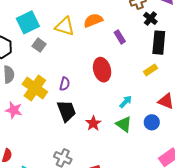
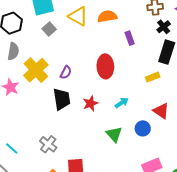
red star: (93, 123) -> (90, 103), moved
green triangle: (124, 124) -> (114, 134), moved

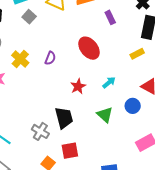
red ellipse: (105, 66) -> (89, 48), turned -30
yellow cross: (36, 70) -> (20, 59), size x0.7
black trapezoid: (62, 99) -> (64, 118), moved

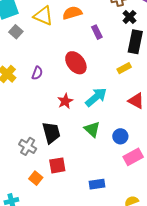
cyan arrow: (109, 83) -> (96, 97), size x1.6
blue circle: (133, 106) -> (120, 136), moved

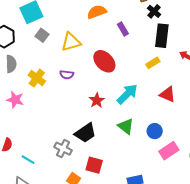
yellow triangle: (43, 16) -> (71, 42), moved, turned -35
purple semicircle: (37, 73) -> (67, 75), turned 80
black trapezoid: (51, 133) -> (85, 133), turned 75
red square: (57, 165) -> (94, 165), turned 30

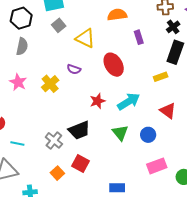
yellow triangle: (71, 42) -> (85, 38), turned 30
yellow cross: (37, 78) -> (50, 84), moved
blue circle: (155, 131) -> (148, 135), moved
cyan line: (28, 160) -> (17, 143), turned -32

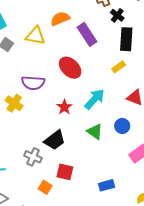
purple rectangle: (139, 37) -> (87, 34), size x1.6
yellow triangle: (85, 38) -> (36, 36), moved
purple semicircle: (74, 69) -> (33, 83), size x1.6

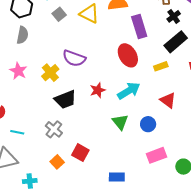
black rectangle: (126, 39) -> (176, 42), turned 30
red ellipse: (70, 68) -> (128, 55), moved
black trapezoid: (55, 140) -> (65, 100), moved

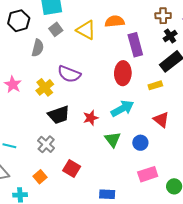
gray semicircle: (22, 35) -> (38, 48), moved
red ellipse: (128, 55) -> (123, 73), turned 30
red star: (98, 90) -> (91, 118), moved
orange square: (57, 162) -> (40, 177), moved

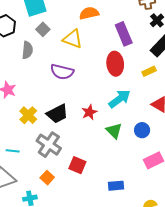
orange semicircle: (115, 21) -> (89, 13), moved
yellow triangle: (86, 30) -> (73, 39), moved
yellow cross: (45, 87) -> (28, 115), moved
gray cross: (46, 144) -> (49, 145), size x1.4

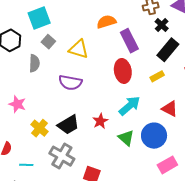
orange semicircle: (89, 13) -> (106, 22), moved
blue circle: (142, 130) -> (154, 136), size x1.6

